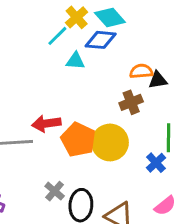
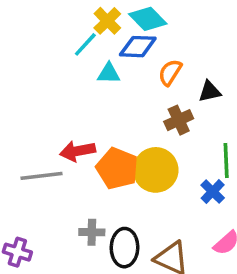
orange semicircle: (141, 71) -> (170, 72), moved, turned -50
gray cross: (55, 191) -> (92, 232), turned -36

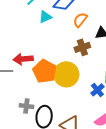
cyan triangle: (109, 73) -> (45, 17), turned -32

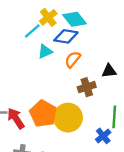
orange semicircle: (80, 20) -> (73, 59), moved
red arrow: (23, 59) -> (16, 118), moved, turned 60

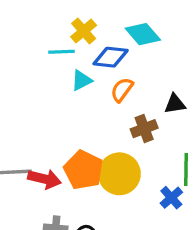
cyan diamond: (74, 19) -> (143, 34), moved
cyan line: (32, 31) -> (62, 52), turned 42
red arrow: (16, 118) -> (44, 179), turned 140

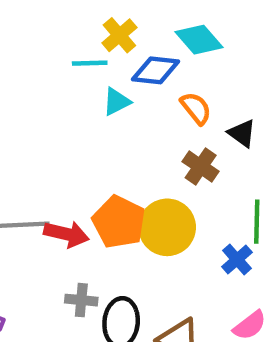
orange semicircle: (122, 90) -> (196, 108), moved, turned 105
black triangle: (175, 104) -> (242, 133), turned 45
brown cross: (144, 129) -> (201, 167), turned -35

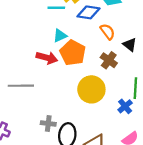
cyan triangle: (117, 102) -> (60, 36), moved
orange pentagon: (119, 222) -> (73, 53), moved
red arrow: (66, 234) -> (47, 58), moved

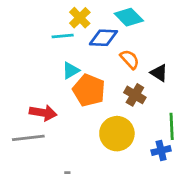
red arrow: (47, 58) -> (43, 113), moved
blue cross: (125, 106) -> (161, 150), turned 32

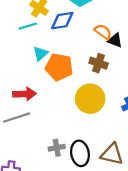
orange semicircle: (130, 59) -> (103, 32), moved

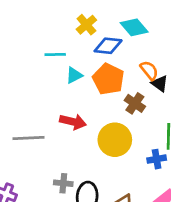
cyan line: (28, 26) -> (55, 54), moved
orange pentagon: (59, 67) -> (108, 79), moved
red arrow: (24, 94) -> (73, 122), moved

